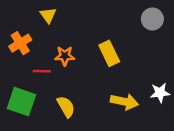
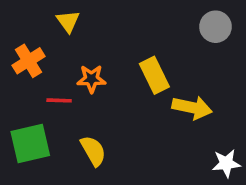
white star: (160, 93) -> (226, 163), moved
green square: (21, 102) -> (30, 144), turned -32
yellow arrow: (124, 102) -> (192, 108), moved

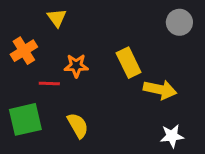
white star: (226, 163) -> (172, 136), moved

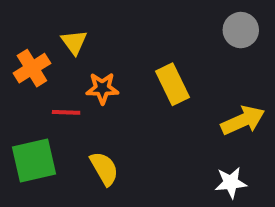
yellow triangle: (57, 18) -> (74, 42), moved
yellow arrow: (160, 90) -> (243, 120), moved, turned -36

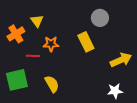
gray circle: (241, 30) -> (100, 18), moved

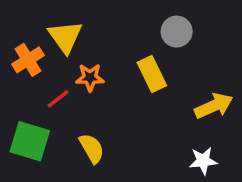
yellow triangle: (37, 21) -> (65, 37), size x1.5
red line: (33, 56) -> (58, 99), turned -40
green square: (17, 80) -> (30, 141), turned 30

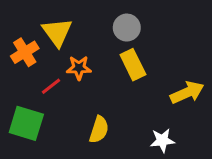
gray circle: (177, 32) -> (127, 28), moved
yellow semicircle: (92, 148) -> (99, 130), moved, turned 48
white star: (203, 161) -> (162, 140), moved

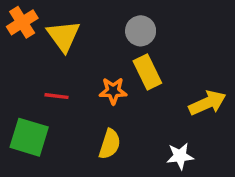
orange cross: (25, 52) -> (22, 22), moved
orange star: (79, 68) -> (113, 91), moved
red line: (51, 86) -> (57, 96), turned 45

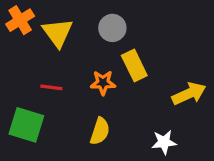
gray circle: (141, 31) -> (112, 28), moved

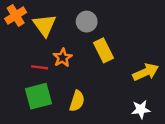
orange star: (103, 83) -> (63, 58), moved, turned -30
green square: (26, 125) -> (38, 96), moved, turned -32
white star: (164, 142) -> (141, 109), moved

